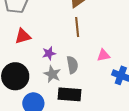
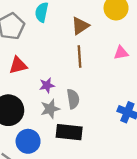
pink triangle: (103, 55) -> (121, 53), moved
gray star: (52, 74) -> (50, 109), turned 30

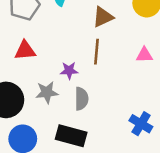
purple star: (47, 85) -> (69, 70), moved
gray star: (50, 109) -> (47, 92), moved

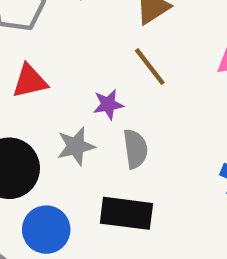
brown line: (97, 52) -> (150, 67), turned -35

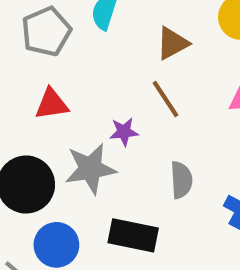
gray star: (76, 146) -> (90, 169), size x1.4
gray semicircle: (135, 149) -> (181, 180), moved

